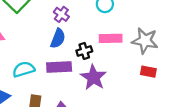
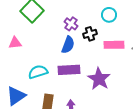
black cross: (84, 51) -> (90, 34), moved

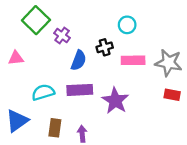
purple cross: (71, 24) -> (62, 36), moved

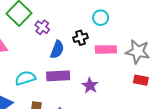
purple star: (115, 101) -> (90, 86), size x0.7

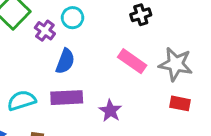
cyan circle: (101, 18) -> (73, 18), moved
black cross: (80, 38) -> (141, 15), moved
pink rectangle: (106, 49) -> (132, 61), turned 36

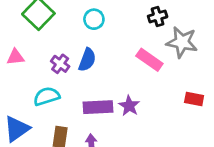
purple cross: (45, 31) -> (60, 64), moved
gray star: (176, 64) -> (182, 42), moved
purple rectangle: (67, 98) -> (98, 107), moved

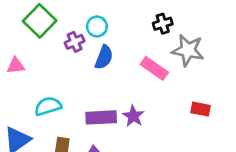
blue semicircle: (87, 60) -> (104, 57), moved
purple cross: (60, 64) -> (75, 42), moved, turned 30

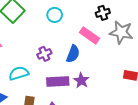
purple cross: (75, 42) -> (44, 54), moved
blue semicircle: (104, 57) -> (73, 54), moved
pink rectangle: (154, 68) -> (89, 35), moved

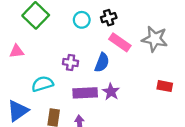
black cross: (103, 13) -> (109, 18), moved
purple cross: (44, 54) -> (71, 63), turned 32

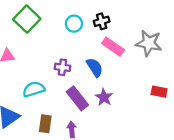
blue semicircle: (102, 63) -> (95, 67), turned -54
purple rectangle: (85, 93) -> (77, 98), turned 55

